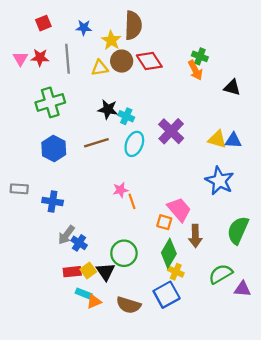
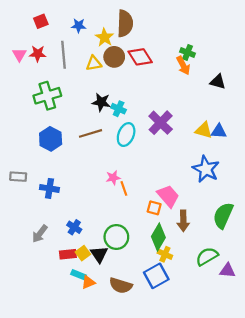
gray arrow: (66, 235) -> (40, 234), moved

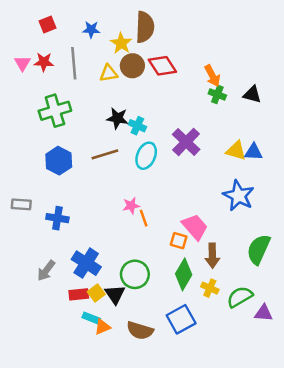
green cross: (188, 53) -> (217, 94), moved
blue cross: (74, 227) -> (86, 263), size x1.6
yellow cross: (165, 254) -> (210, 288), moved

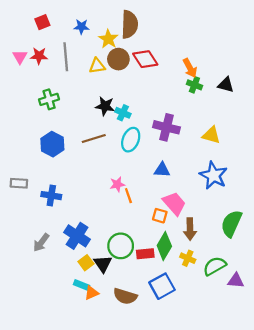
green cross: (55, 111) -> (49, 99), size x0.7
purple cross: (186, 142) -> (166, 127), turned -30
blue triangle: (254, 152) -> (162, 170), moved
red rectangle: (79, 294) -> (145, 254), moved

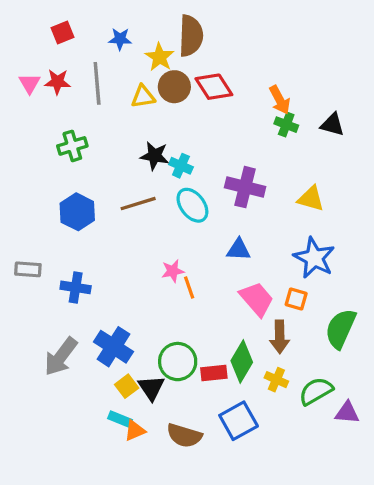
cyan ellipse: (131, 140) -> (192, 205), turned -60
orange square: (160, 216) -> (296, 299), moved
gray arrow: (41, 243) -> (61, 357), size x1.4

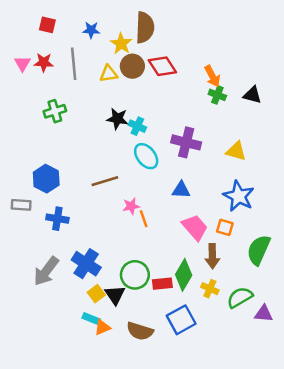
red square: (62, 32) -> (47, 25), turned 35
brown line: (138, 204) -> (105, 181), moved
blue hexagon: (77, 212) -> (46, 179), moved

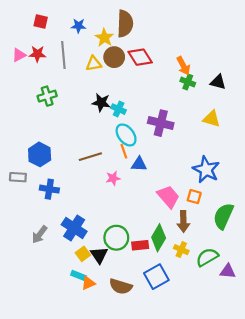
pink triangle: (22, 64) -> (19, 55), turned 32
yellow triangle: (236, 151) -> (212, 119), moved
blue triangle: (181, 190) -> (139, 164), moved
orange line: (144, 219) -> (124, 151), moved
gray arrow: (46, 271) -> (40, 234), size x0.7

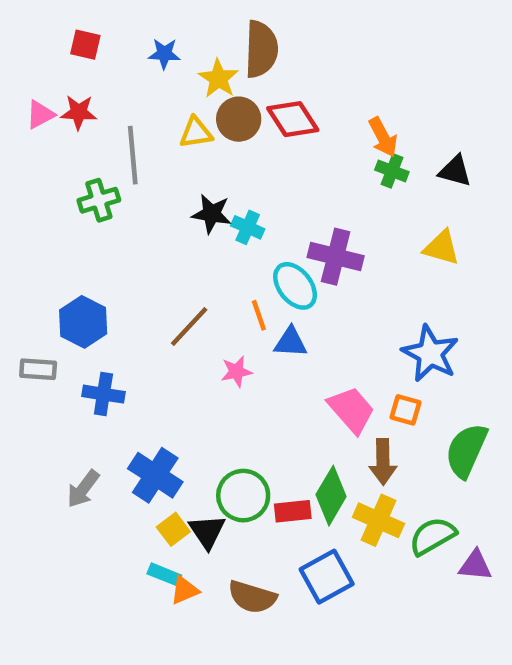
gray line: (63, 55) -> (133, 155), moved
cyan ellipse: (126, 135) -> (295, 286), moved
brown line: (90, 157) -> (189, 326), turned -30
yellow cross: (181, 250) -> (378, 520), size x1.5

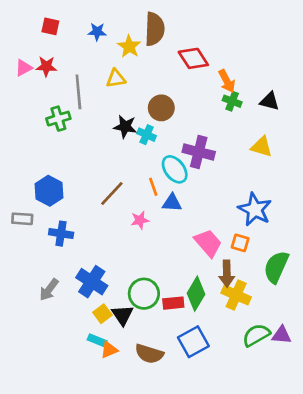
brown circle: (239, 119) -> (161, 108), moved
red diamond: (293, 119) -> (193, 58), moved
yellow cross: (378, 520) -> (236, 295), moved
green semicircle: (433, 536) -> (256, 335), moved

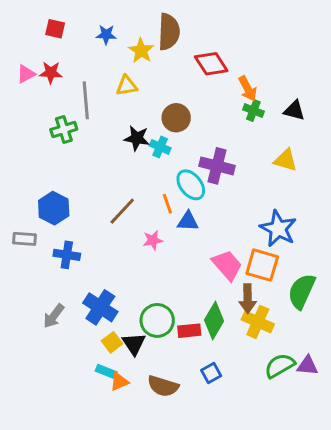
orange square: (240, 243) -> (262, 265), size x1.6
blue square: (193, 342) -> (211, 373), size x0.6

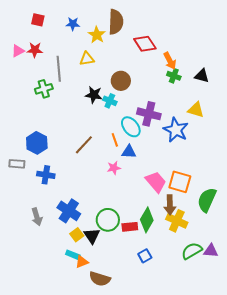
blue star: (278, 229) -> (176, 130), moved
pink star: (153, 240) -> (114, 168), moved
gray arrow: (54, 316) -> (37, 217), turned -54
brown semicircle: (163, 386) -> (100, 279), moved

